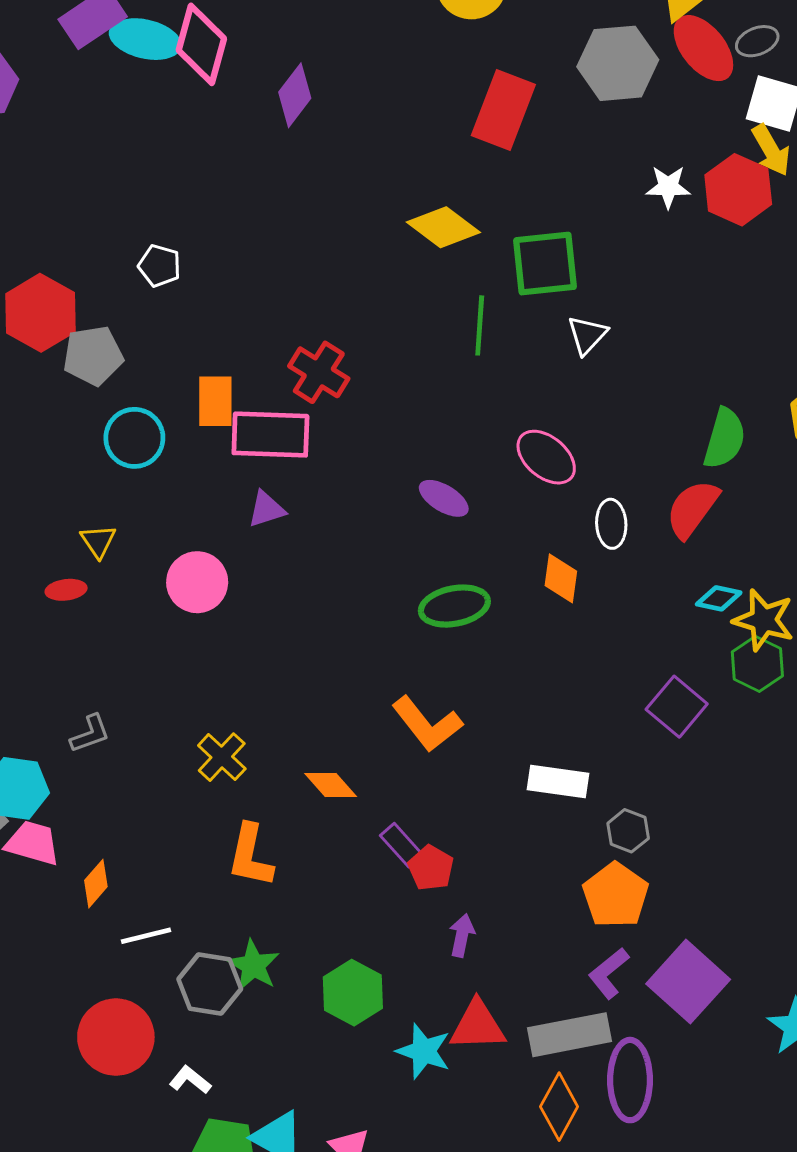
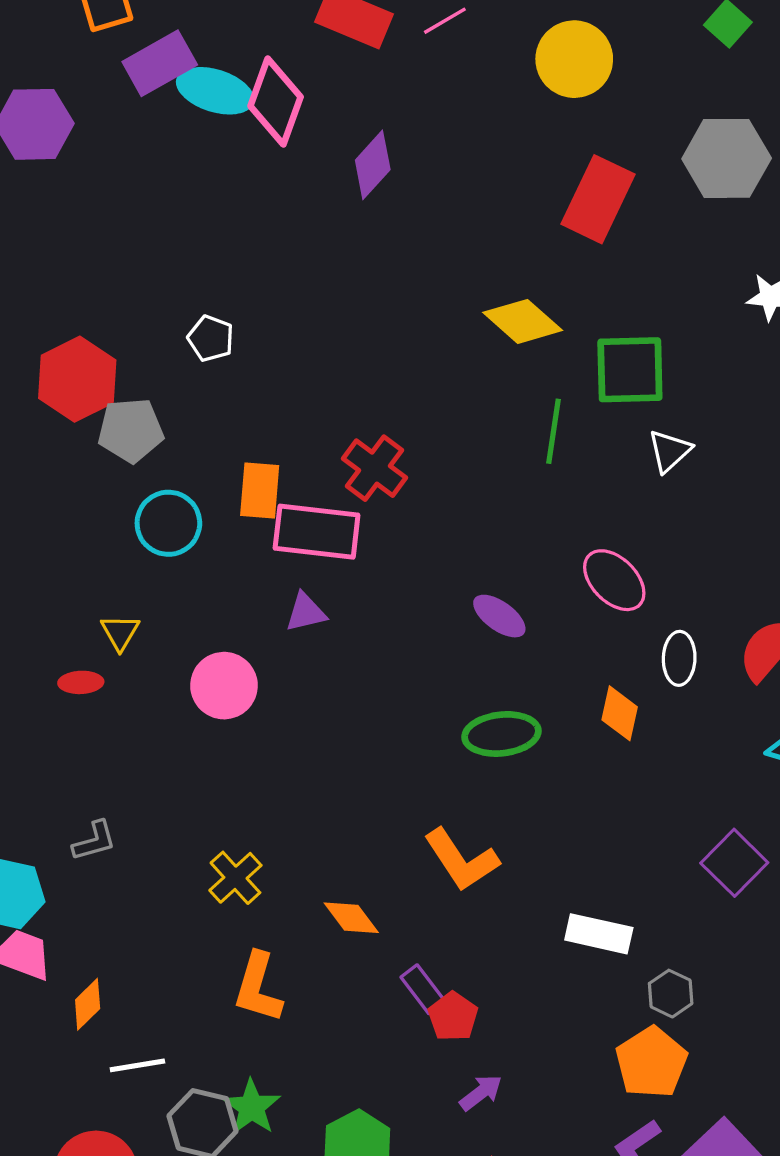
purple arrow: (462, 935) -> (481, 1093), turned 36

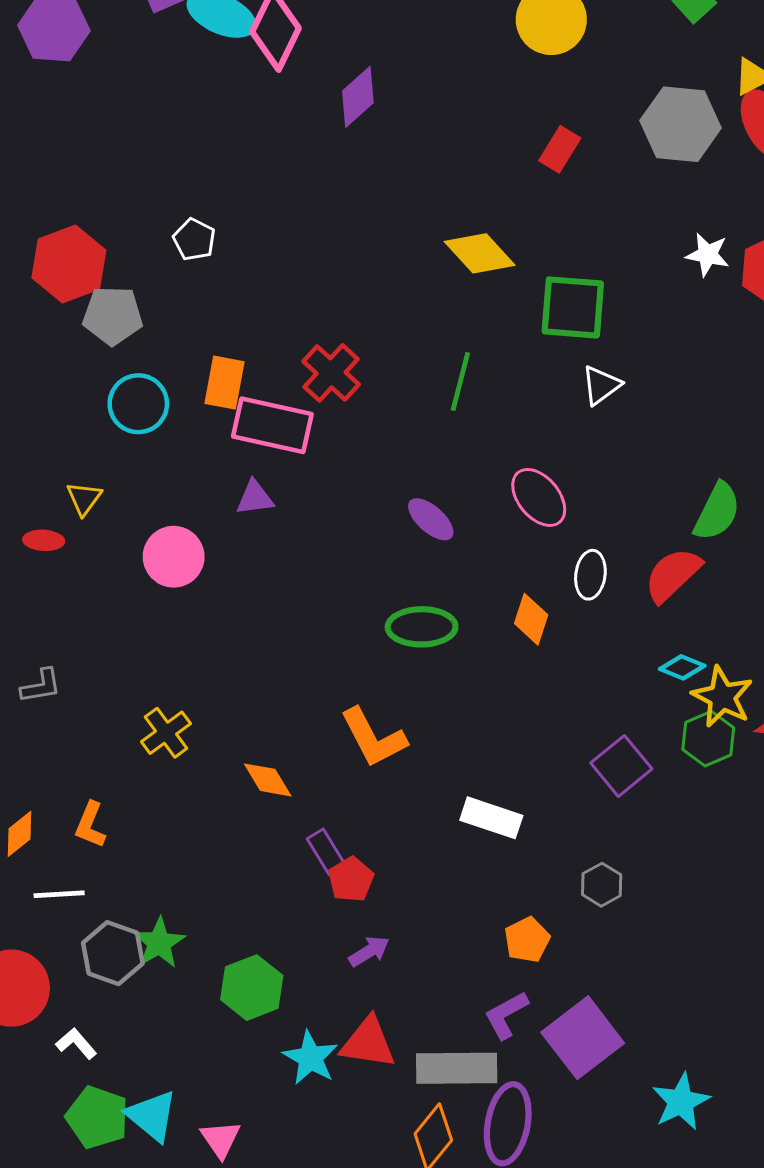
red rectangle: (598, 199) -> (560, 149), size x0.6
green line: (553, 431) -> (460, 382), moved
orange L-shape: (258, 988) -> (90, 825), moved, size x0.7
gray hexagon: (671, 994) -> (602, 885), moved
orange pentagon: (651, 1062) -> (527, 940), size x0.7

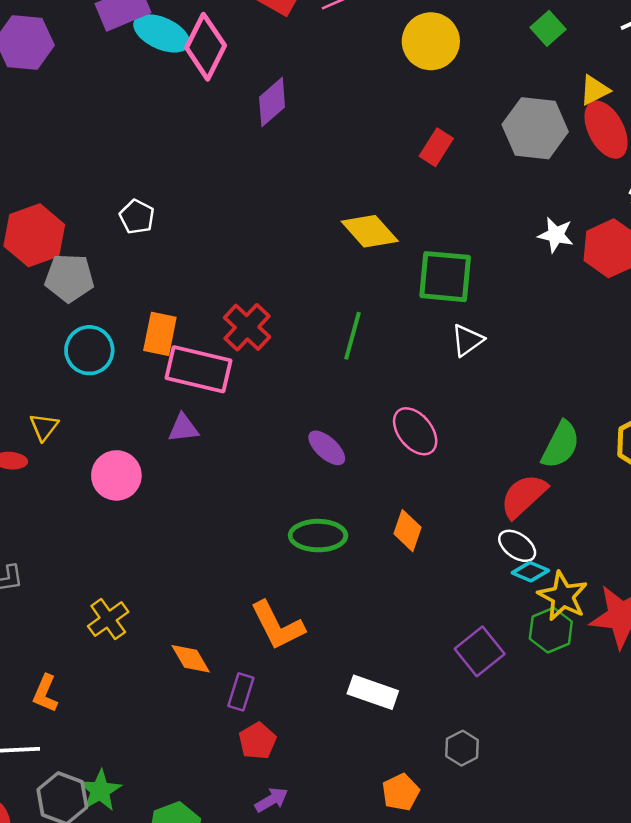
white ellipse: (590, 575) -> (517, 546), moved, turned -63
purple rectangle: (326, 852) -> (241, 692), moved, turned 48

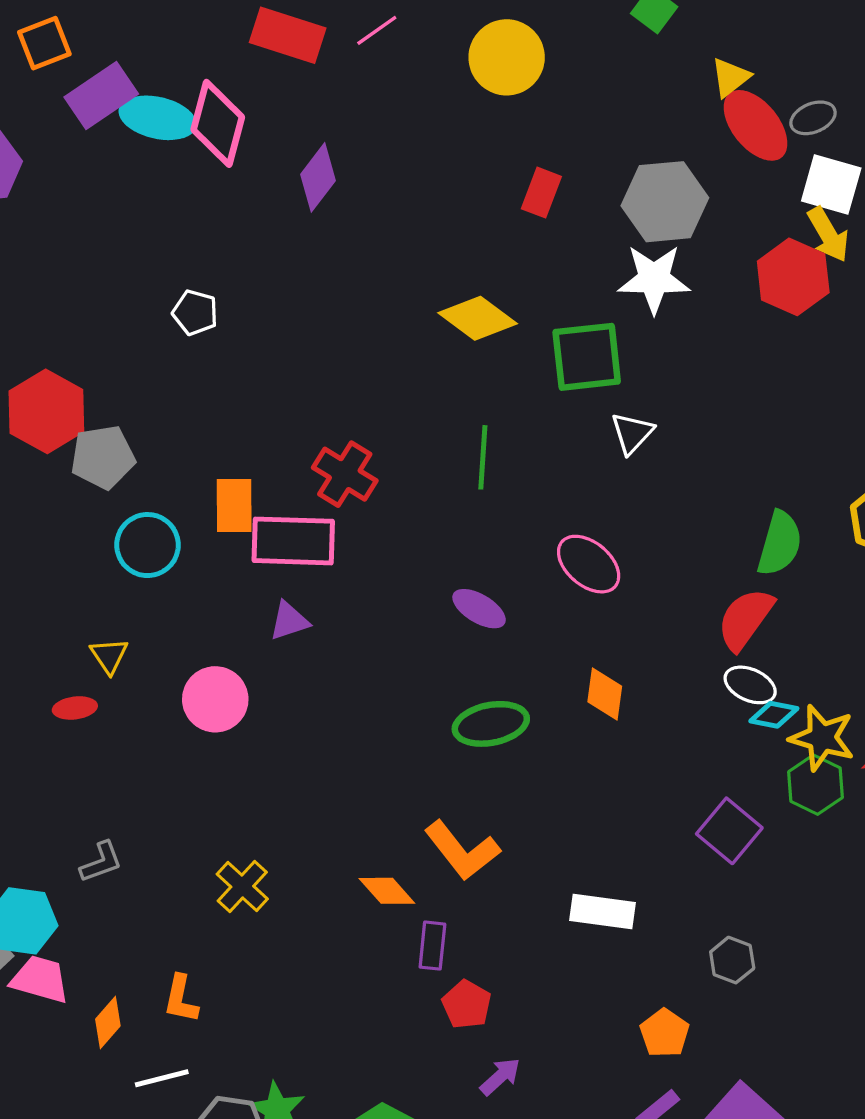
gray hexagon: (535, 128) -> (665, 202), moved
white pentagon: (137, 217) -> (195, 313), moved
white star: (556, 235) -> (654, 279), moved, size x1.5
orange diamond: (191, 659) -> (387, 891), moved

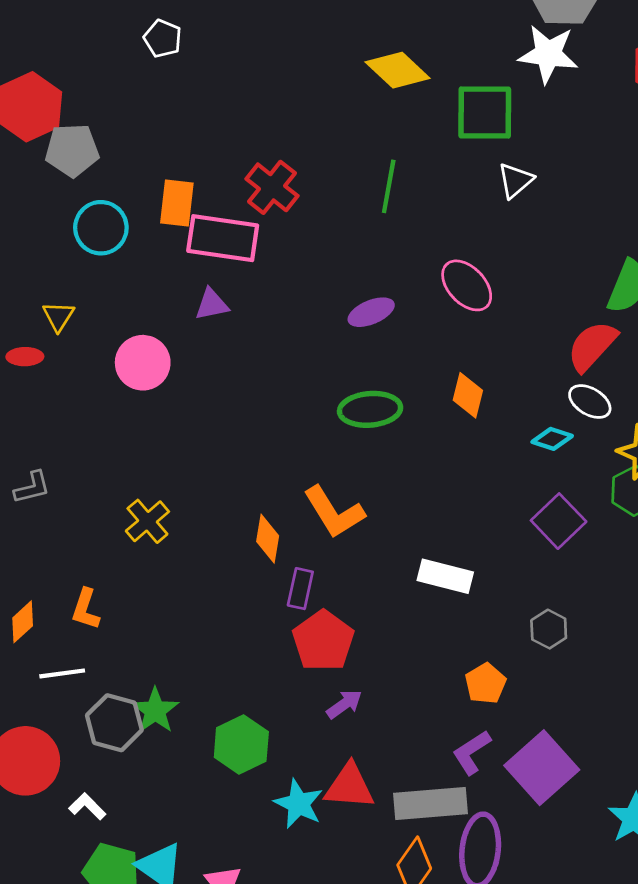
purple ellipse: (479, 609) -> (371, 312), turned -60
cyan diamond: (774, 715) -> (552, 439), moved
orange diamond: (387, 891) -> (268, 539), turned 45
red pentagon: (467, 1004) -> (323, 641), size x1.5

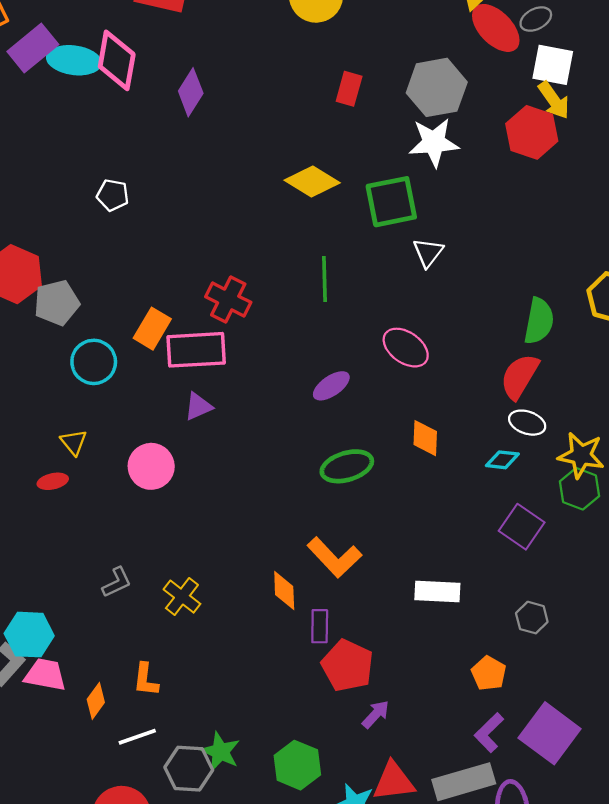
orange rectangle: (177, 203) -> (152, 329), turned 36
gray L-shape: (32, 487) -> (117, 582), moved

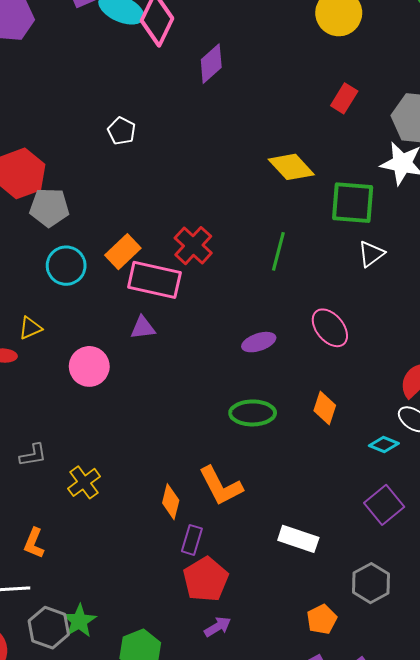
yellow triangle: (74, 442) -> (30, 328), turned 30
gray hexagon: (532, 618) -> (371, 583), size x1.4

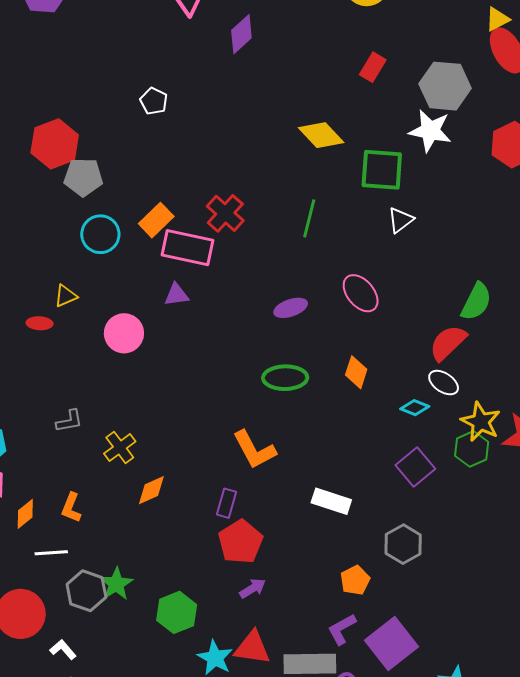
orange diamond: (171, 502) -> (151, 490), moved, turned 52

